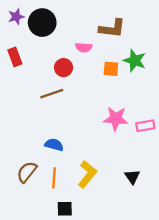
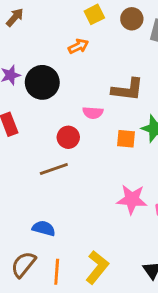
blue semicircle: (54, 145) -> (44, 228), moved

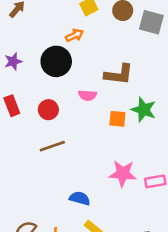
black circle: (42, 82) -> (56, 61), moved
red circle: (68, 137) -> (48, 110), moved
blue semicircle: (44, 228) -> (80, 198), moved

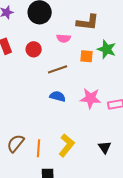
brown line: (52, 146) -> (58, 69), moved
blue semicircle: (80, 198) -> (58, 96), moved

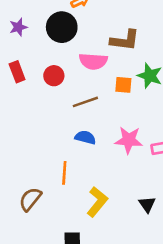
pink semicircle: (64, 38) -> (93, 61), size x1.5
orange line: (39, 148) -> (64, 173), moved

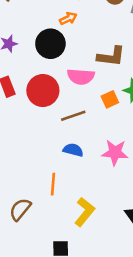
red circle: (54, 76) -> (43, 91), size x1.6
orange square: (123, 85) -> (110, 99), turned -30

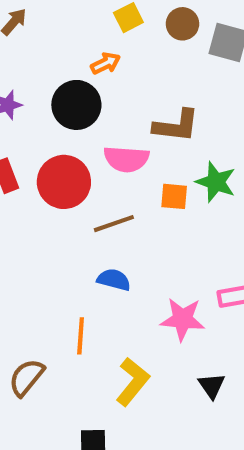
orange square: (110, 99) -> (174, 196), turned 30
pink star: (115, 152) -> (182, 319), moved

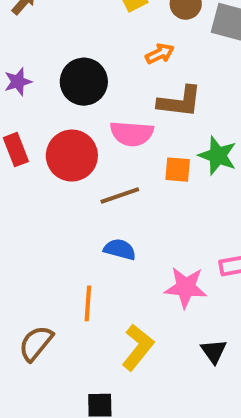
orange arrow: (106, 63) -> (160, 54), moved

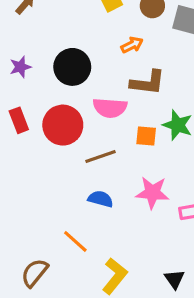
pink star: (186, 287) -> (152, 193), moved
orange line: (88, 303) -> (75, 241), turned -52

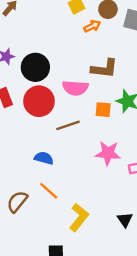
orange arrow: (132, 45) -> (92, 26), moved
black circle: (72, 67) -> (35, 67), moved
blue semicircle: (101, 199) -> (44, 158), moved
brown semicircle: (35, 273) -> (17, 202), moved

